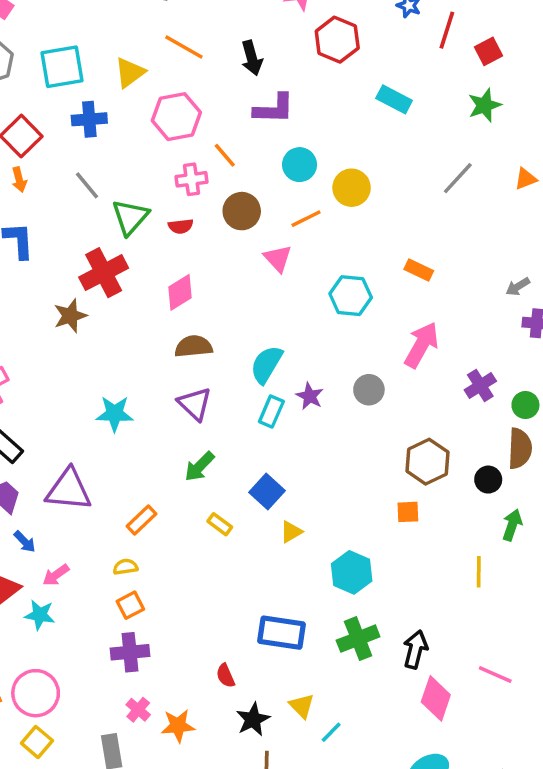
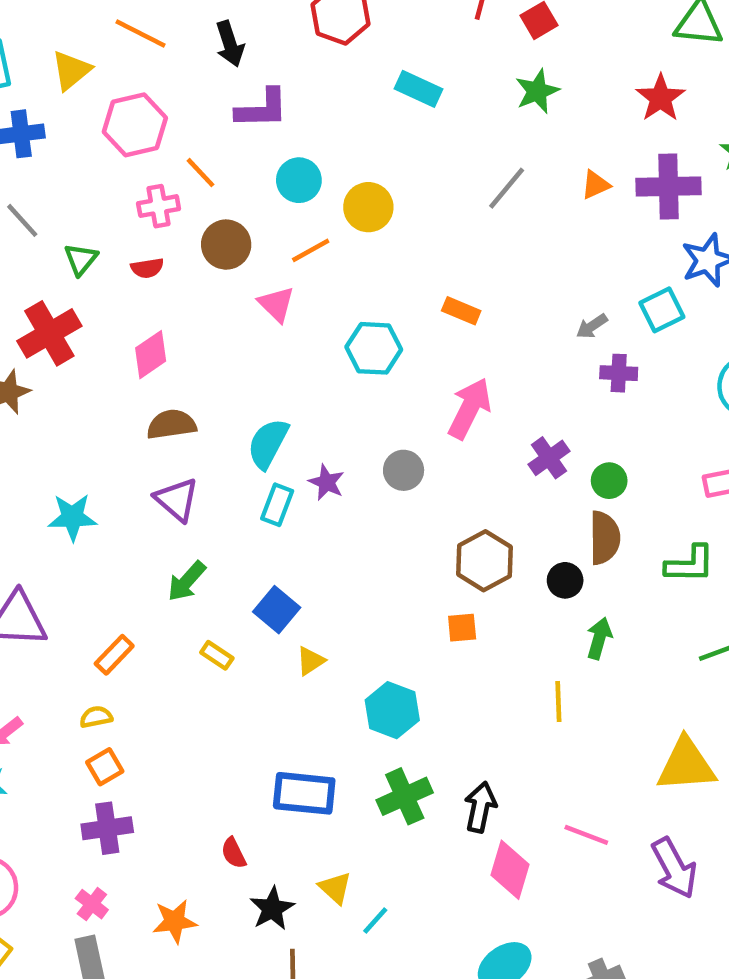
green triangle: (130, 217) -> (81, 259), size x0.7
pink cross: (138, 710) -> (92, 904), moved

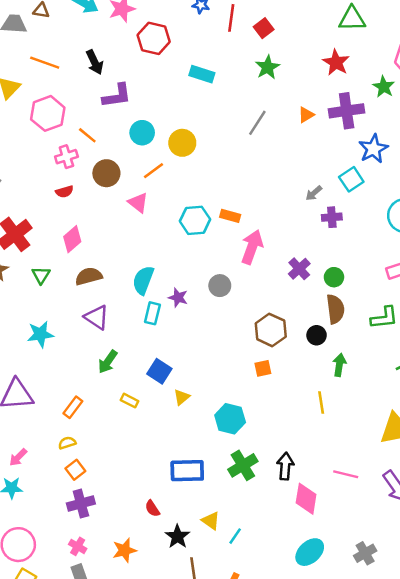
green triangle: (81, 259) -> (41, 275), moved
orange rectangle: (461, 311) -> (230, 216), moved

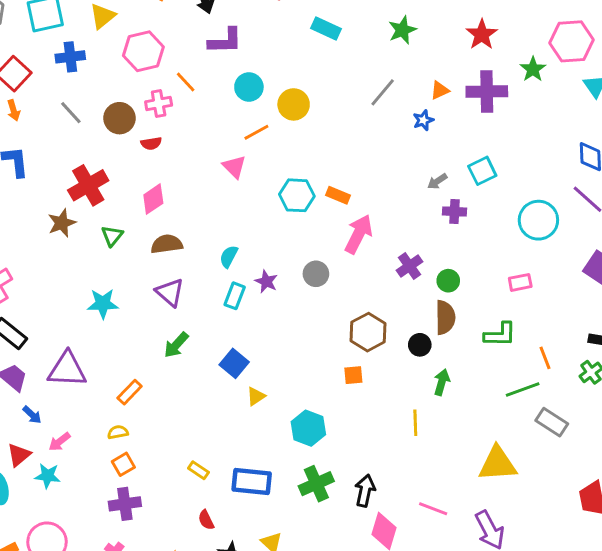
blue star: (373, 149) -> (423, 120), moved, size x0.6
brown circle: (106, 173) -> (119, 118), moved
cyan semicircle: (143, 280) -> (229, 256), size x0.7
yellow rectangle: (130, 401) -> (198, 470), moved

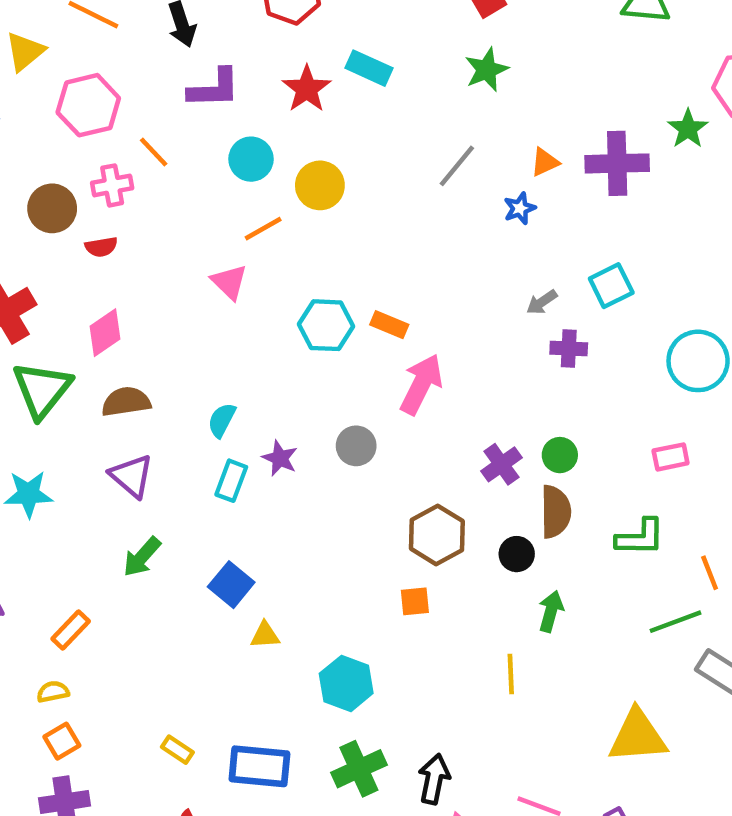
red star: (482, 34) -> (307, 89), moved
green triangle: (112, 236) -> (42, 390), size x1.8
purple cross: (410, 266) -> (502, 464), moved
yellow triangle: (256, 396) -> (265, 635), turned 30

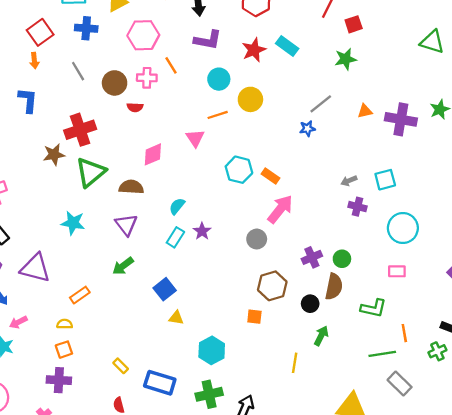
blue star: (520, 208) -> (307, 129), moved
pink diamond: (105, 333) -> (153, 154), moved
cyan circle: (698, 361) -> (403, 228), moved
gray circle: (356, 446) -> (257, 239), moved

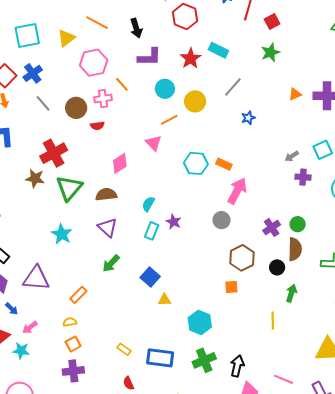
blue cross: (86, 28) -> (33, 73), moved, turned -30
gray line: (321, 104) -> (233, 87), moved
brown star: (54, 155) -> (35, 178), turned 30
cyan star: (73, 223) -> (62, 234), turned 30

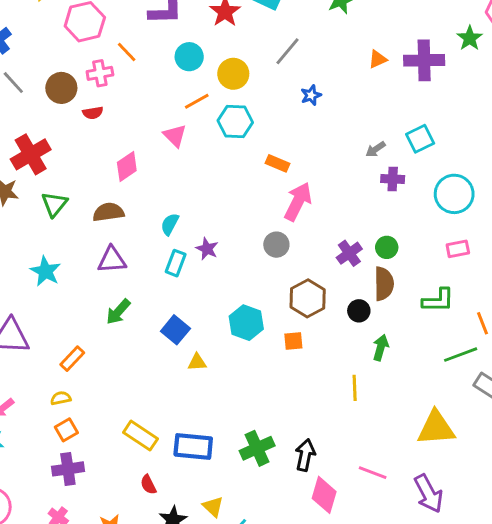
cyan hexagon: (196, 163) -> (235, 122), moved
green triangle: (69, 188) -> (54, 204), size x0.7
purple triangle: (108, 228) -> (112, 260), turned -45
cyan hexagon: (200, 322) -> (246, 323), moved
yellow rectangle: (124, 349) -> (141, 436), size x1.6

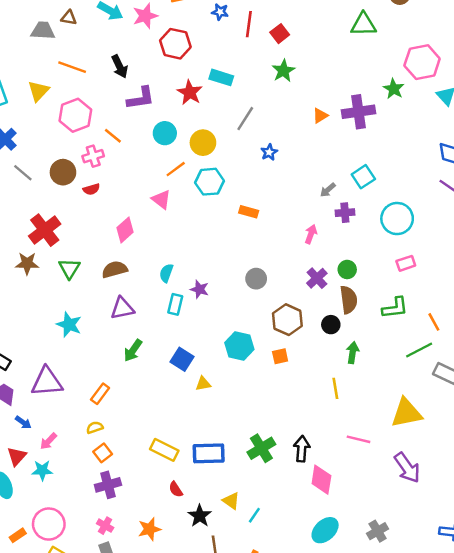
pink arrow: (298, 202) -> (311, 234), moved, size x0.6
pink line: (373, 473) -> (359, 439), moved

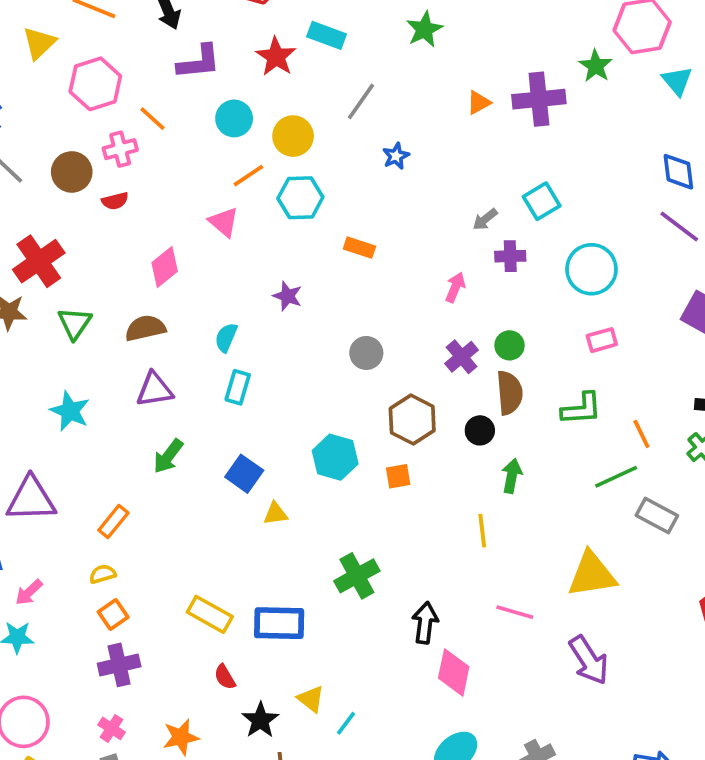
purple star: (199, 289) -> (287, 296), moved
green cross: (261, 448) -> (357, 576), moved

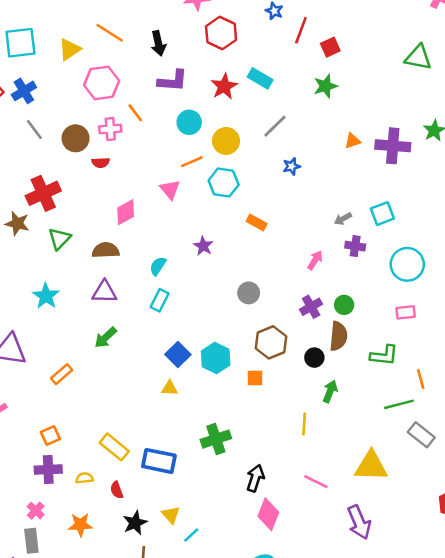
blue square: (244, 474) -> (178, 355), moved
yellow semicircle: (103, 574) -> (84, 478), moved

